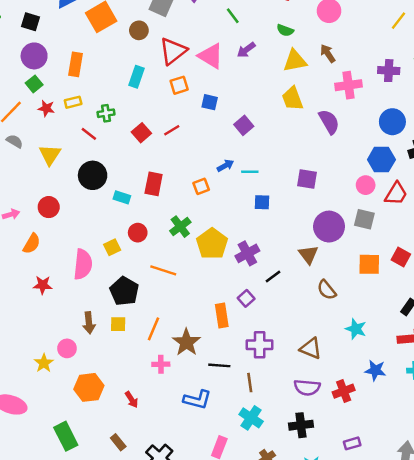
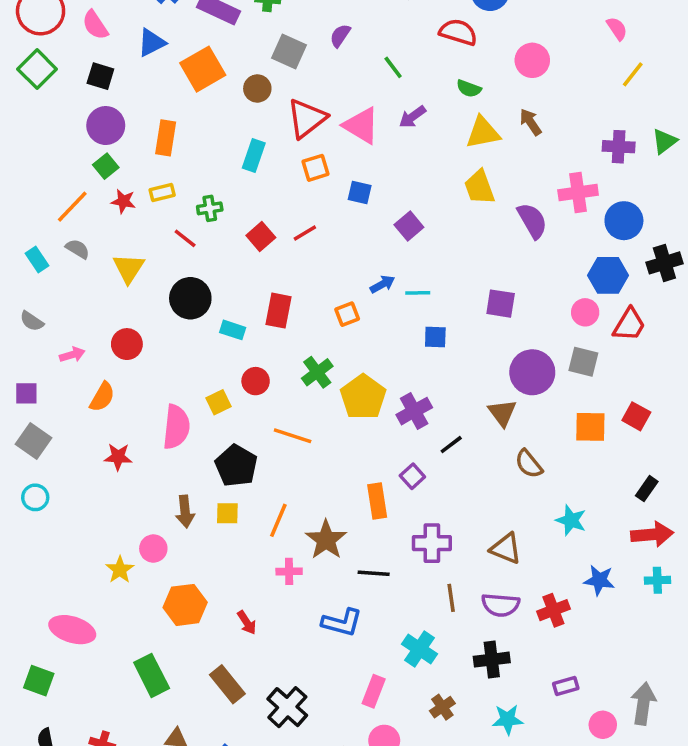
pink cross: (349, 85) -> (578, 192), moved
brown line: (250, 383) -> (451, 598), moved
brown rectangle: (118, 442) -> (227, 684), size x1.5

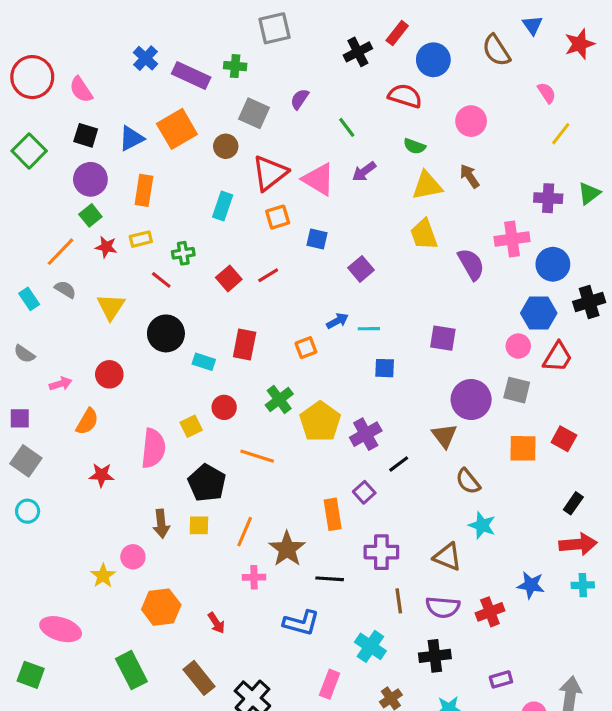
blue triangle: (152, 43) -> (131, 138), moved
green square: (37, 69) -> (29, 151), moved
cyan star: (571, 520) -> (482, 525), moved

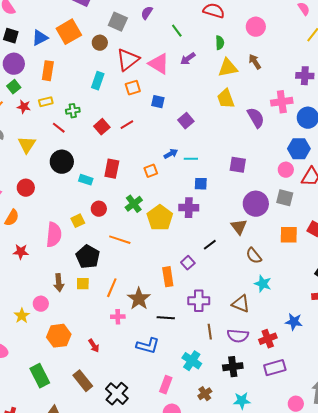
green semicircle: (414, 146) -> (220, 43), turned -112
purple cross: (366, 434) -> (189, 208), moved, turned 30
purple rectangle: (501, 679) -> (275, 368), moved, size x1.5

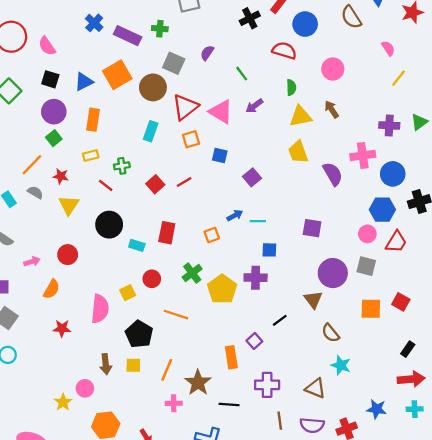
brown circle: (100, 43) -> (153, 87), size x1.5
red star: (24, 107) -> (61, 176), moved

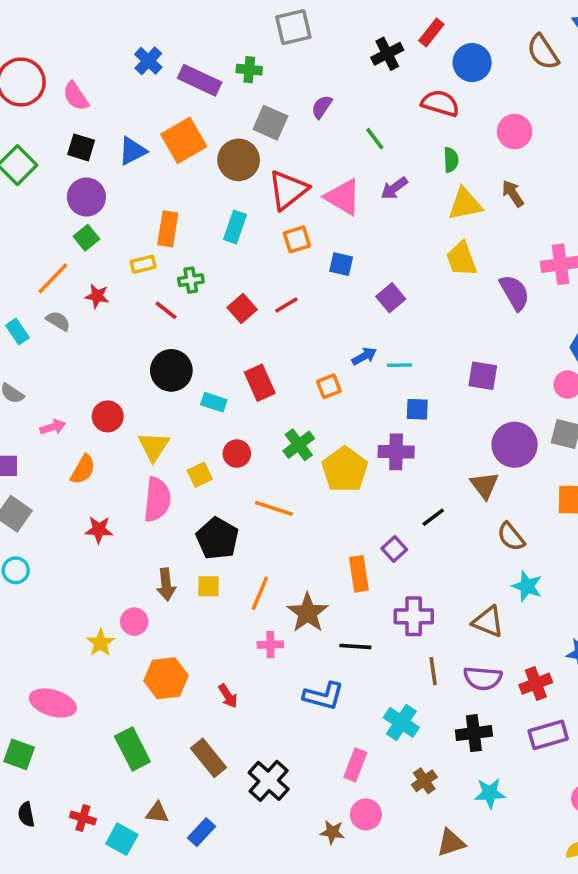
orange rectangle: (93, 120) -> (168, 229), moved
yellow triangle: (69, 205) -> (154, 446), moved
red rectangle: (167, 233) -> (260, 383), turned -35

